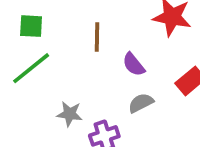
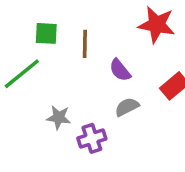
green square: (31, 26) -> (46, 33), moved

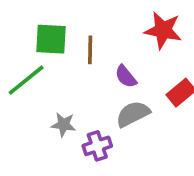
green square: (46, 33) -> (51, 39), size x1.4
gray semicircle: (127, 107) -> (133, 114), size x1.4

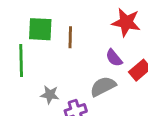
purple semicircle: (126, 77) -> (114, 58), moved
green line: (26, 80) -> (21, 61), turned -52

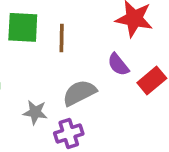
gray semicircle: (103, 86) -> (79, 93), moved

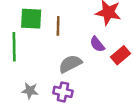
gray star: (35, 112) -> (30, 91), moved
purple cross: (69, 133) -> (63, 92), turned 30

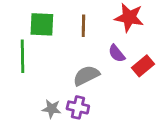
brown line: (58, 26) -> (83, 26), moved
gray star: (30, 91) -> (52, 109), moved

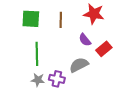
green line: (23, 56) -> (37, 54), moved
gray semicircle: (86, 76) -> (79, 65), moved

